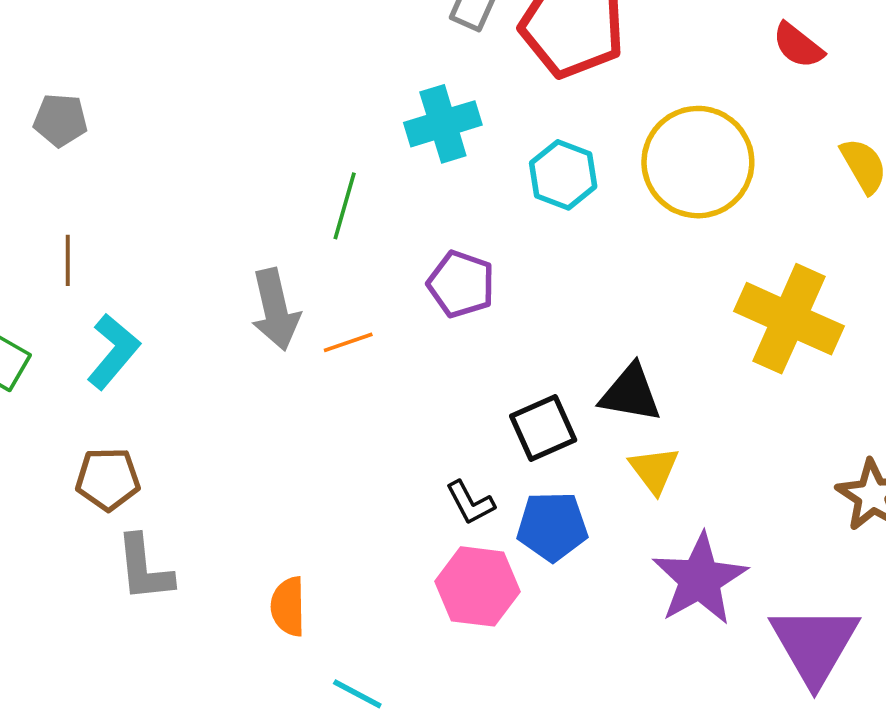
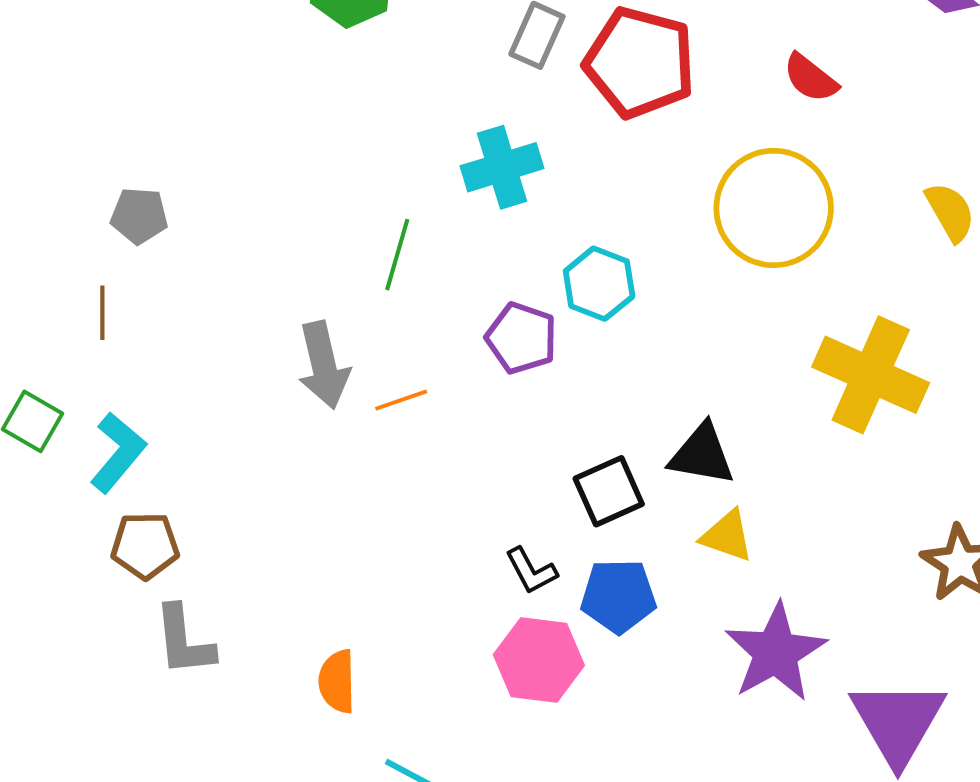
red semicircle: (798, 46) -> (811, 78), moved
gray pentagon: (60, 120) -> (139, 216), moved
cyan hexagon: (563, 175) -> (599, 284), moved
cyan L-shape: (113, 351) -> (118, 452), moved
yellow triangle: (654, 470) -> (727, 536), turned -34

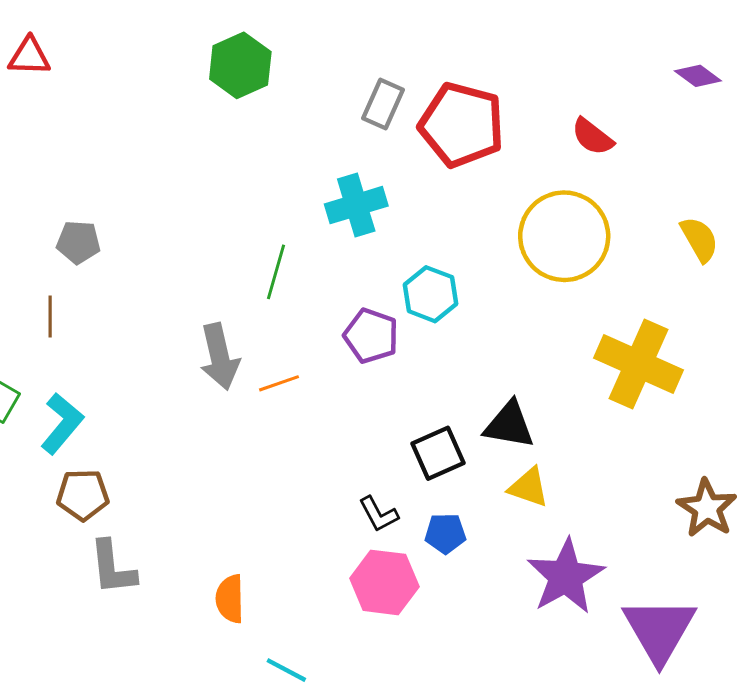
blue pentagon: (618, 596) -> (445, 533), size x0.7

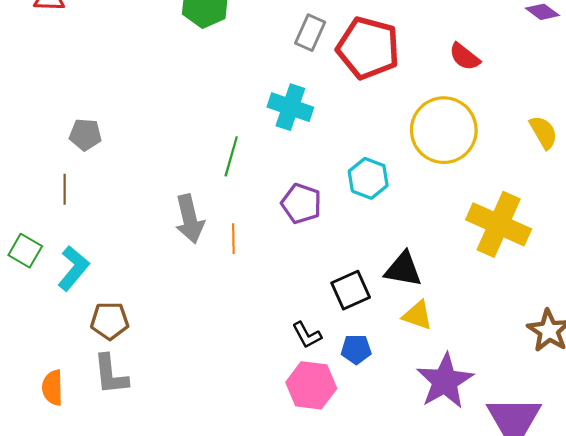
cyan cross: (356, 205) -> (290, 107), turned 36
cyan hexagon: (430, 294) -> (368, 178), moved
orange line: (279, 383) -> (233, 239), turned -72
brown pentagon: (83, 495) -> (110, 321), moved
orange semicircle: (230, 599) -> (53, 388), moved

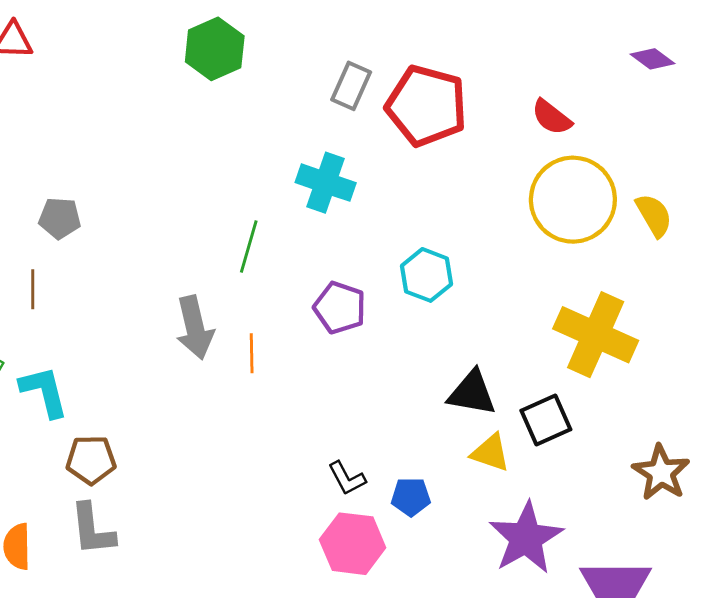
yellow circle: (444, 130) -> (573, 200), moved
cyan L-shape: (73, 268) -> (44, 392), turned -54
black square: (351, 290) -> (546, 420), moved

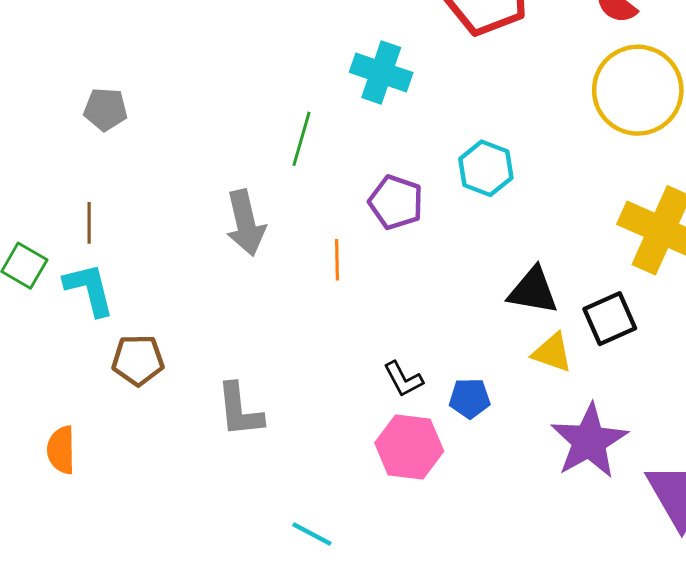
brown line: (33, 289) -> (89, 223), moved
orange line: (252, 353) -> (337, 260), moved
gray L-shape: (92, 529) -> (240, 410), moved

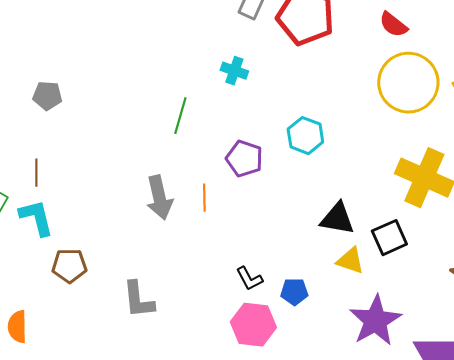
cyan cross: (381, 72) -> (234, 71), size x0.7
gray arrow: (246, 223) -> (159, 198), moved

